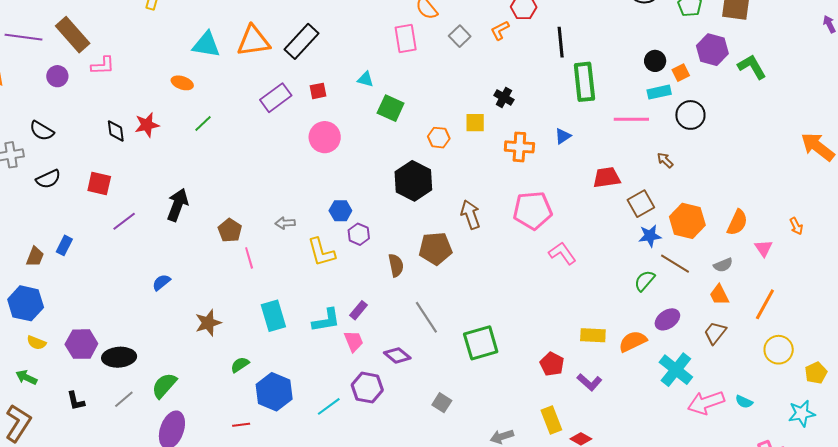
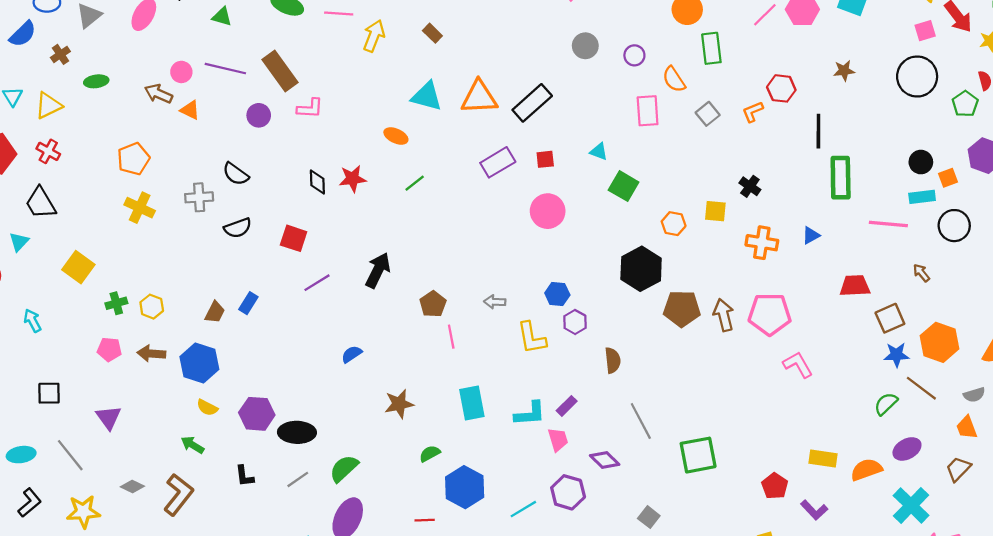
brown arrow: (470, 215) -> (724, 315), moved
brown pentagon: (435, 248) -> (682, 309), moved

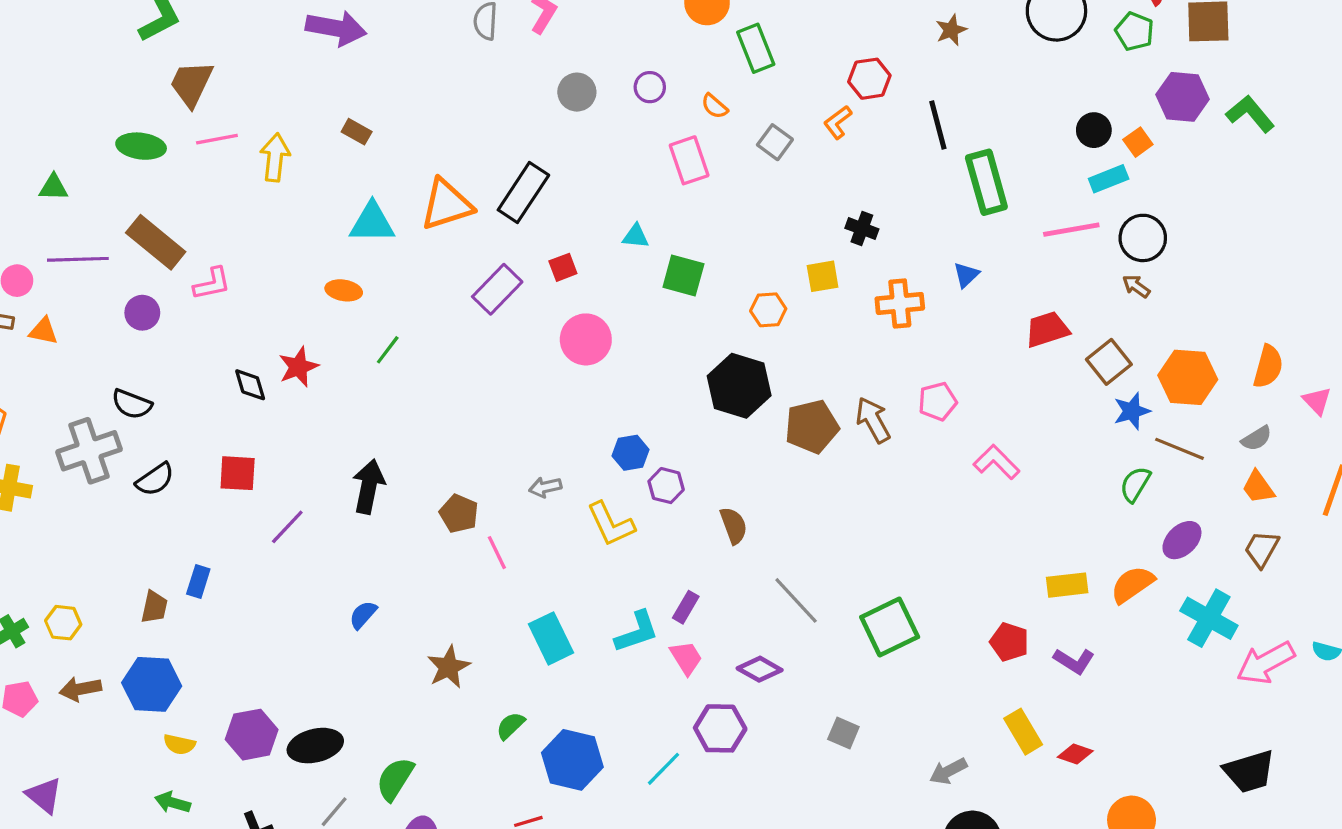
orange semicircle: (674, 79) -> (715, 106), size x0.7
gray cross: (199, 197) -> (89, 451), size x1.5
black circle: (954, 226) -> (1143, 238), moved
pink pentagon: (770, 314) -> (938, 401), size x0.6

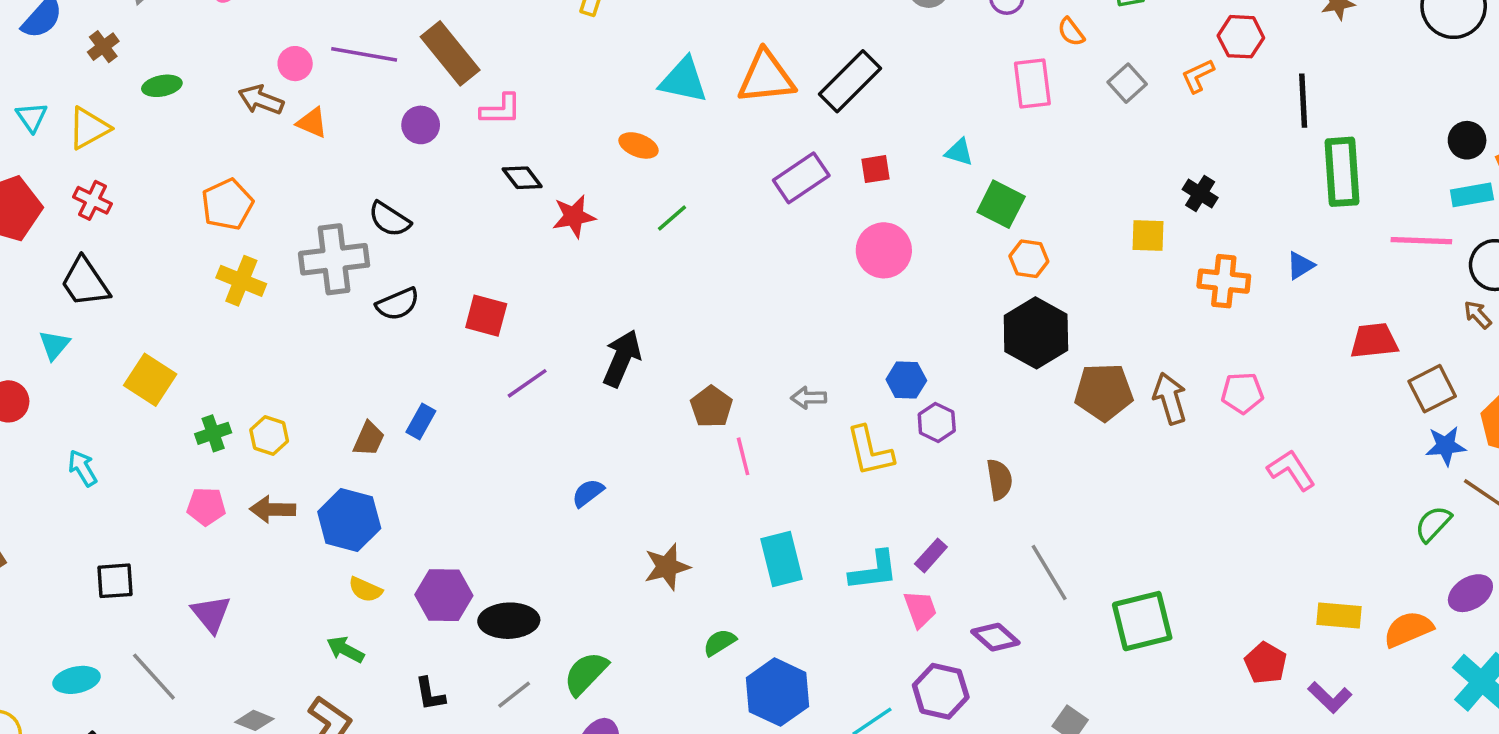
orange hexagon: (768, 310) -> (1029, 259), moved
black diamond: (250, 385) -> (522, 178), moved, turned -33

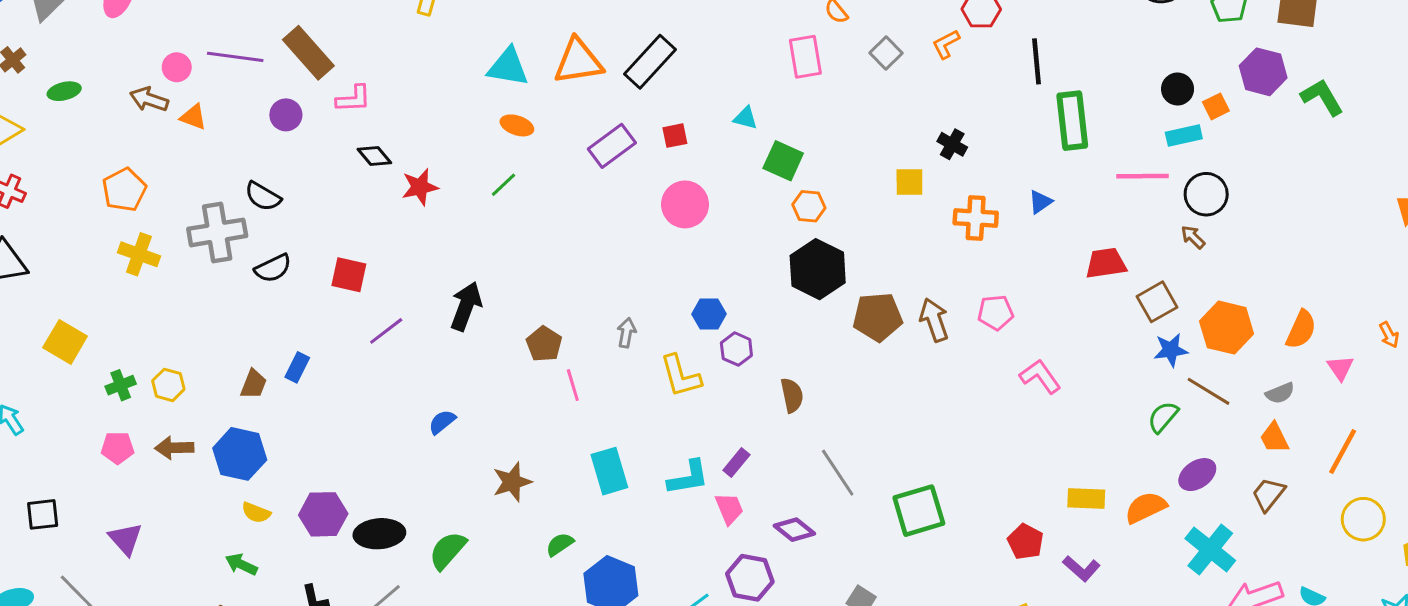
orange ellipse: (639, 145) -> (517, 125), moved
gray arrow: (809, 398) -> (626, 333), turned 104
green semicircle: (586, 673) -> (448, 550), moved

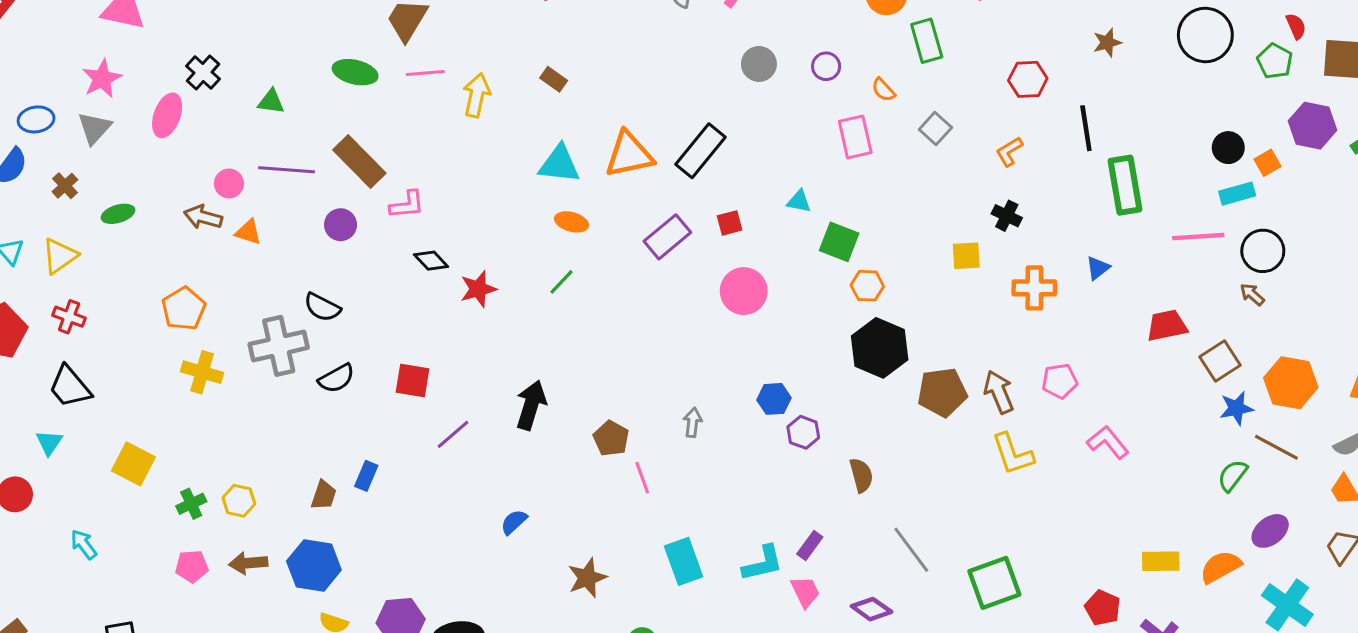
orange L-shape: (946, 44) -> (1009, 152), moved
yellow L-shape: (681, 376) -> (1013, 454), moved

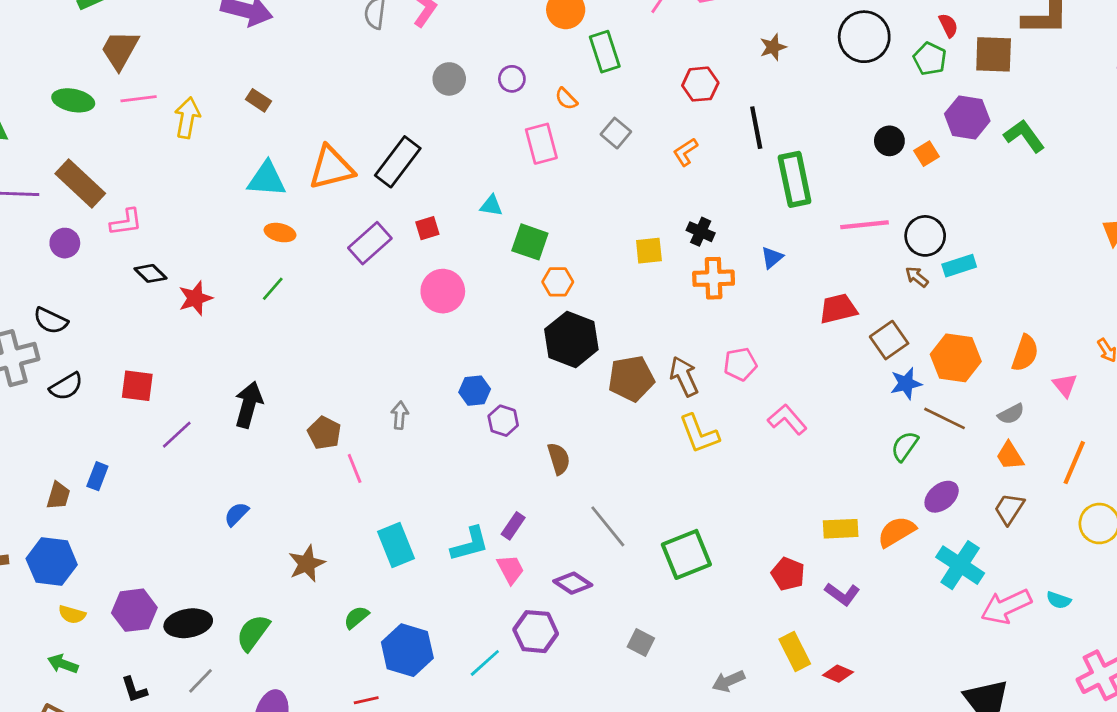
cyan rectangle: (1237, 194) -> (959, 266), moved
black cross: (1007, 216) -> (701, 232), moved

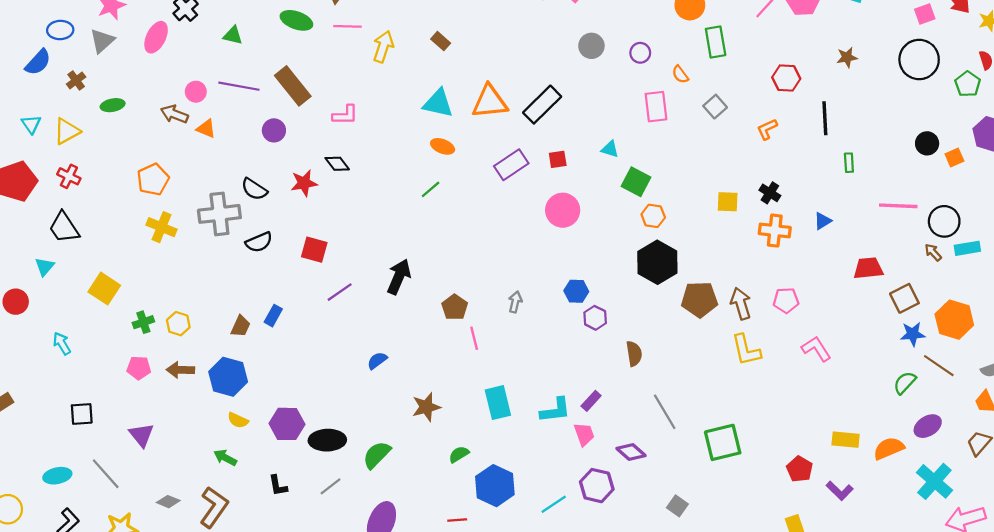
green rectangle: (795, 179) -> (849, 163), size x0.5
pink L-shape: (126, 222) -> (345, 115), moved
red star: (195, 298) -> (304, 183), moved

